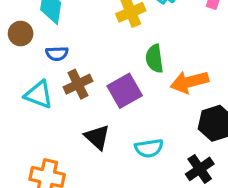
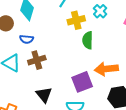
green semicircle: (154, 59) -> (88, 40), moved
purple square: (125, 91) -> (82, 82), moved

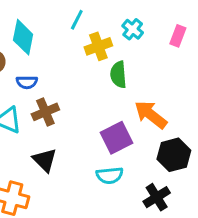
orange arrow: (106, 69) -> (151, 115), turned 50
black triangle: (44, 95) -> (45, 160), moved

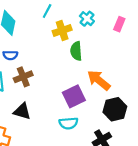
black triangle: (45, 160) -> (22, 111), turned -30

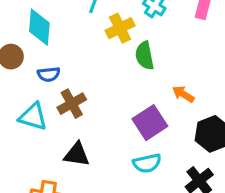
orange arrow: (99, 80) -> (183, 94), size x0.6

